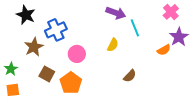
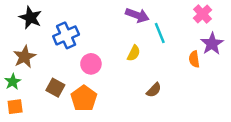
brown star: (34, 47) -> (25, 57), moved
orange semicircle: (164, 50) -> (194, 59), turned 112

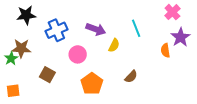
purple arrow: (137, 15) -> (96, 29), moved
black star: (30, 18) -> (26, 15), turned -30
brown star: (25, 57) -> (21, 48), turned 30
green star: (13, 82) -> (11, 58), moved
orange pentagon: (84, 98) -> (92, 84), moved

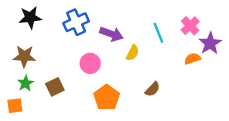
pink cross: (172, 12) -> (190, 26), moved
blue cross: (56, 30) -> (76, 22), moved
orange semicircle: (165, 50) -> (192, 59), turned 80
green star: (11, 58) -> (25, 83), moved
brown square: (47, 75) -> (55, 87), turned 35

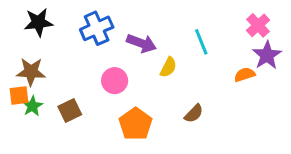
pink cross: (190, 26) -> (258, 25), moved
orange square: (15, 106) -> (19, 96), moved

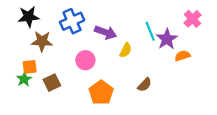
purple star: (267, 55) -> (167, 39), moved
brown star: (31, 72) -> (42, 41), moved
orange square: (19, 96) -> (30, 67), moved

